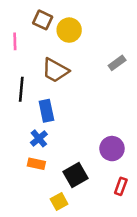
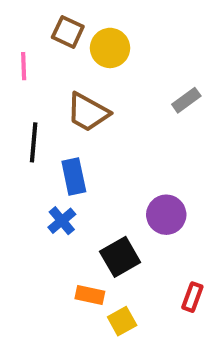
purple circle: (112, 149) -> (166, 215), moved
orange rectangle: (36, 164) -> (90, 295), moved
black square: (75, 175) -> (120, 257), moved
yellow square: (59, 201) -> (122, 321), moved

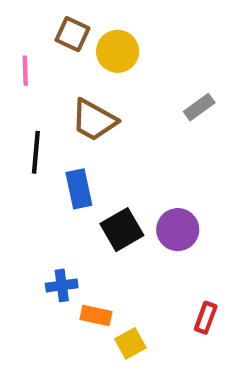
blue cross: (62, 221) -> (62, 285), moved, turned 32
black square: (120, 257) -> (122, 230), moved

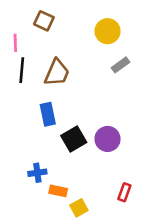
yellow circle: (118, 51) -> (108, 31), moved
brown trapezoid: (94, 120) -> (57, 73), turned -96
black line: (36, 152) -> (22, 70), moved

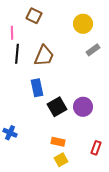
blue cross: (37, 173) -> (10, 133), moved, turned 32
orange rectangle: (58, 191) -> (58, 142), moved

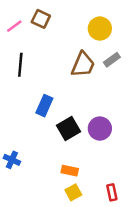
pink line: (12, 33) -> (14, 26), moved, turned 56
brown trapezoid: (44, 56) -> (83, 65), moved
blue rectangle: (37, 88) -> (44, 106), turned 36
red rectangle: (96, 148) -> (112, 192), moved, turned -32

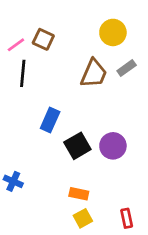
brown square: (41, 19) -> (43, 39), moved
pink line: (14, 26) -> (16, 45), moved

